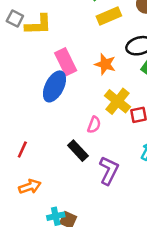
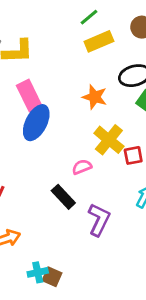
pink rectangle: (66, 62) -> (29, 96), moved
pink semicircle: (94, 125) -> (82, 167), turned -133

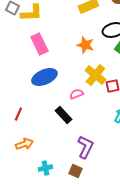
blue ellipse: (36, 123) -> (44, 77), moved, turned 40
purple L-shape: (99, 220) -> (85, 147), moved
brown square: (52, 277) -> (75, 171), moved

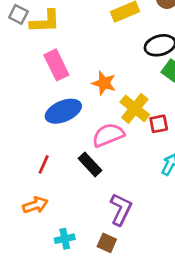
orange star: (85, 45) -> (104, 83), moved
pink semicircle: (76, 94) -> (108, 135), size x1.6
red line: (18, 114) -> (44, 164), moved

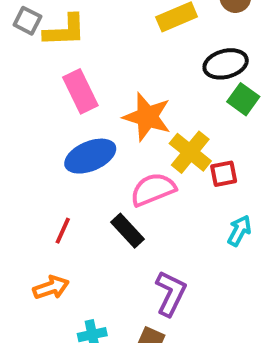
orange star: (104, 83) -> (147, 117), size x1.4

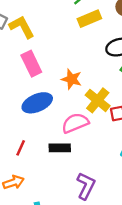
yellow L-shape: (65, 31) -> (22, 27), turned -116
orange star: (147, 117) -> (72, 79), size x0.7
black rectangle: (128, 231) -> (60, 148), turned -48

